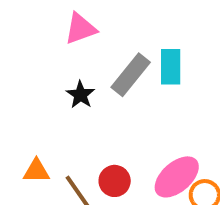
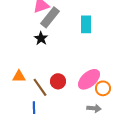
gray rectangle: (131, 75) -> (50, 17), moved

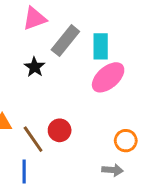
gray rectangle: (50, 17) -> (65, 41), moved
pink ellipse: (89, 79) -> (108, 77), moved

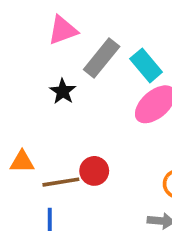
cyan rectangle: (101, 46) -> (146, 65), turned -40
brown line: (33, 139) -> (61, 182), turned -64

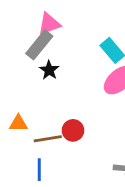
gray rectangle: (102, 58) -> (39, 45), moved

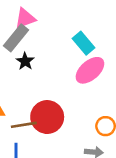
red circle: (73, 130) -> (47, 117), size x1.6

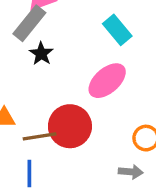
pink ellipse: (90, 70) -> (107, 81), moved

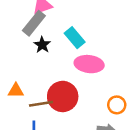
cyan rectangle: (117, 30) -> (75, 38), moved
pink ellipse: (107, 81) -> (89, 64), turned 48

